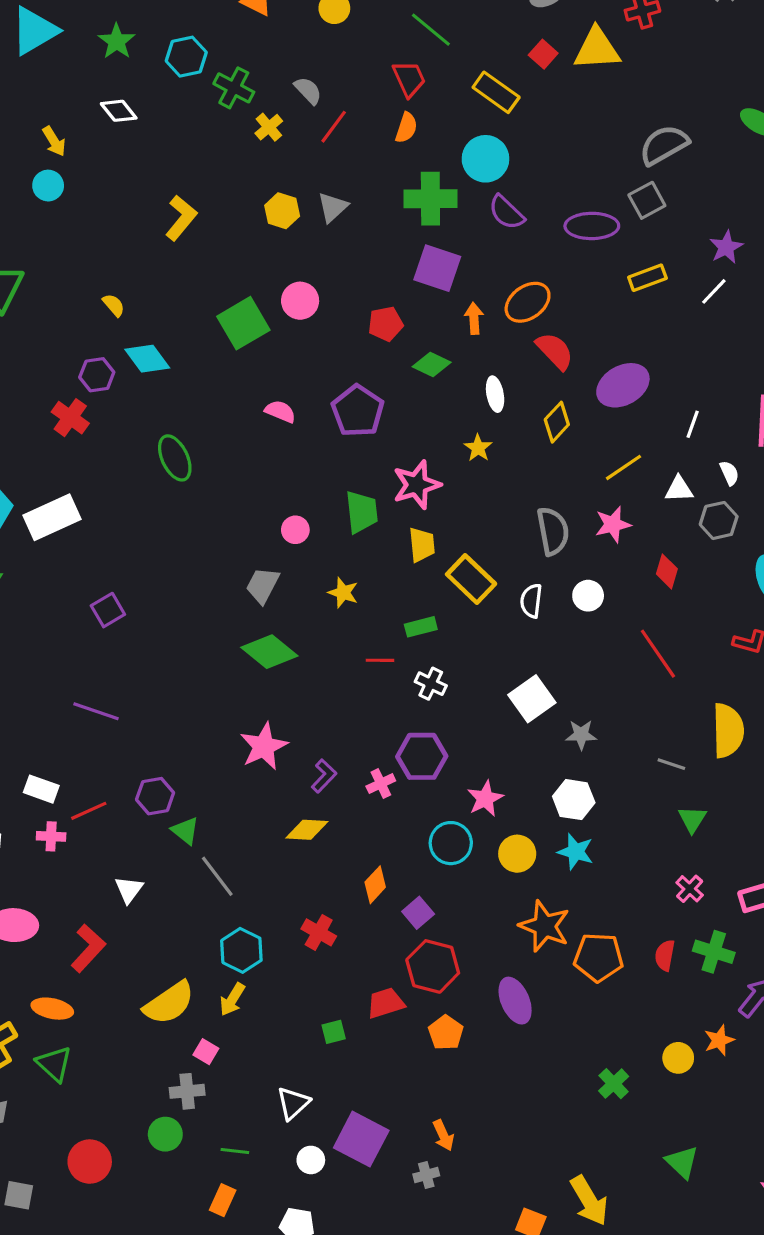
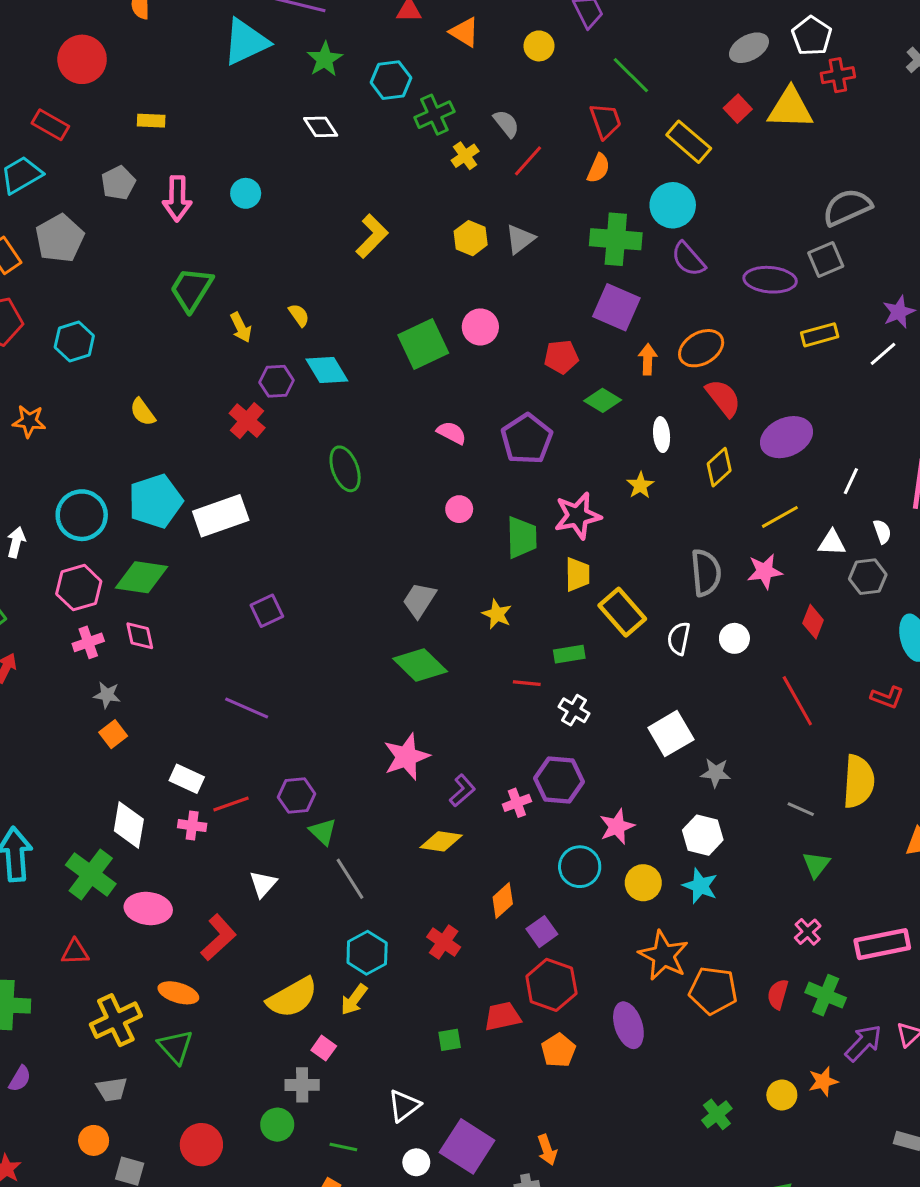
green cross: (234, 88) -> (434, 115), turned 33
yellow arrow: (54, 141) -> (241, 327), moved
pink circle: (295, 530) -> (459, 509), moved

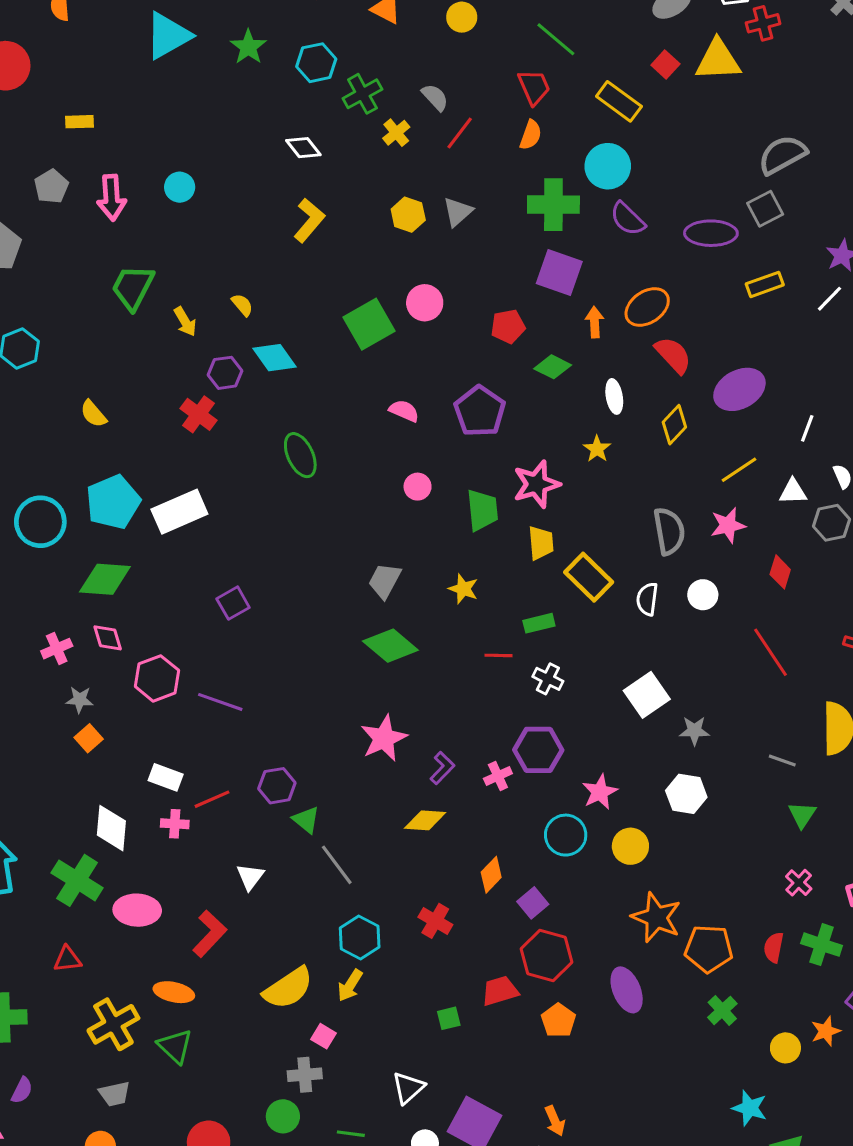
white diamond: (321, 127) -> (303, 148), moved
pink hexagon: (79, 588) -> (157, 678), moved
cyan star: (700, 886) -> (750, 1108), moved
green cross: (717, 1114) -> (722, 1010), moved

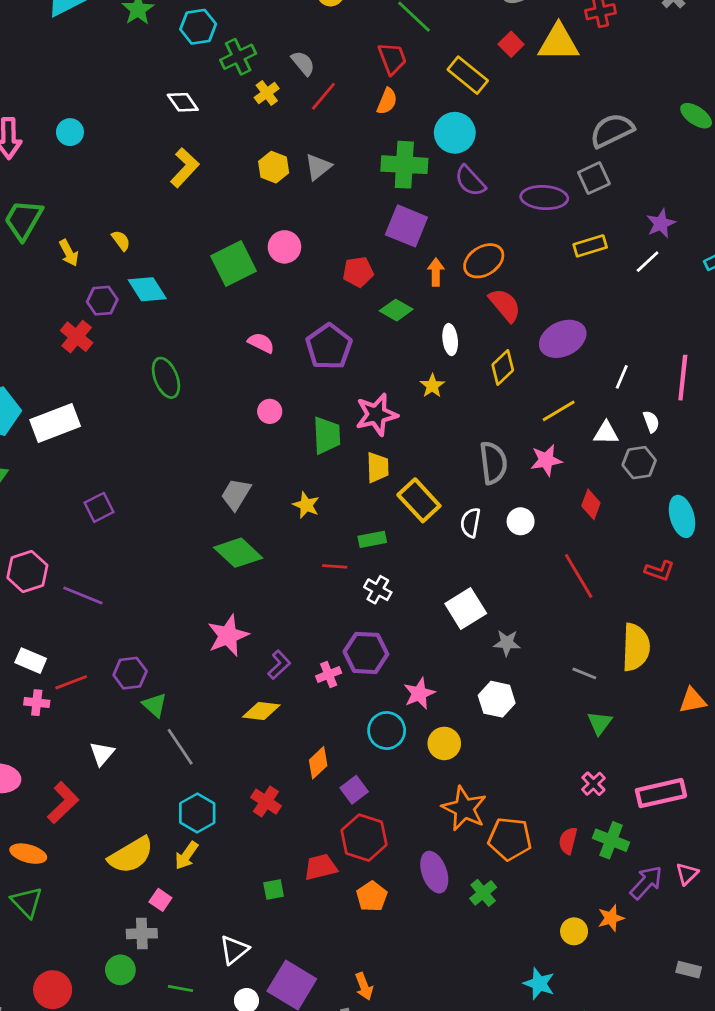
green cross: (722, 1010) -> (483, 893), moved

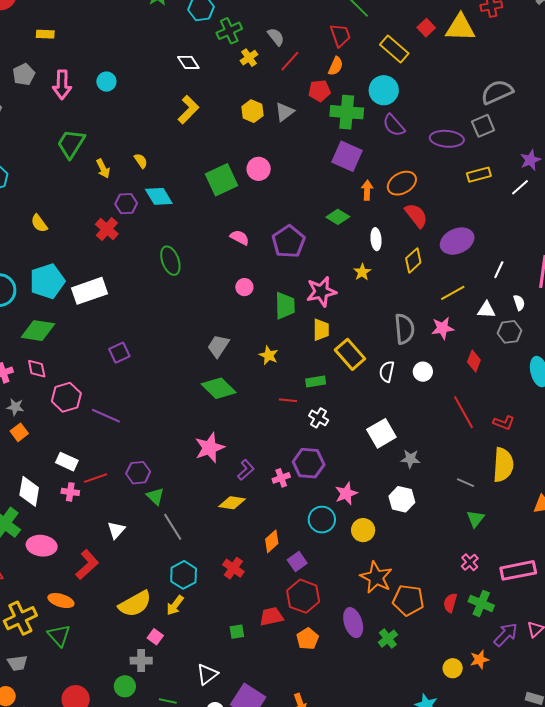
red pentagon: (358, 272) -> (319, 91), moved
red L-shape: (660, 571) -> (504, 423), moved

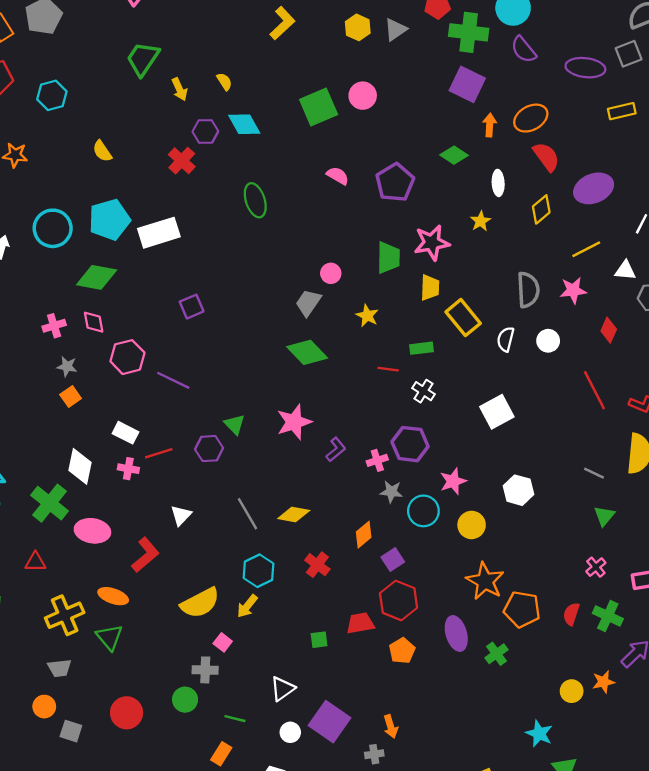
pink circle: (244, 287) -> (331, 273), moved
gray star: (410, 459) -> (391, 492), moved
green triangle: (155, 496) -> (234, 424), moved
yellow diamond: (232, 503) -> (294, 514), moved

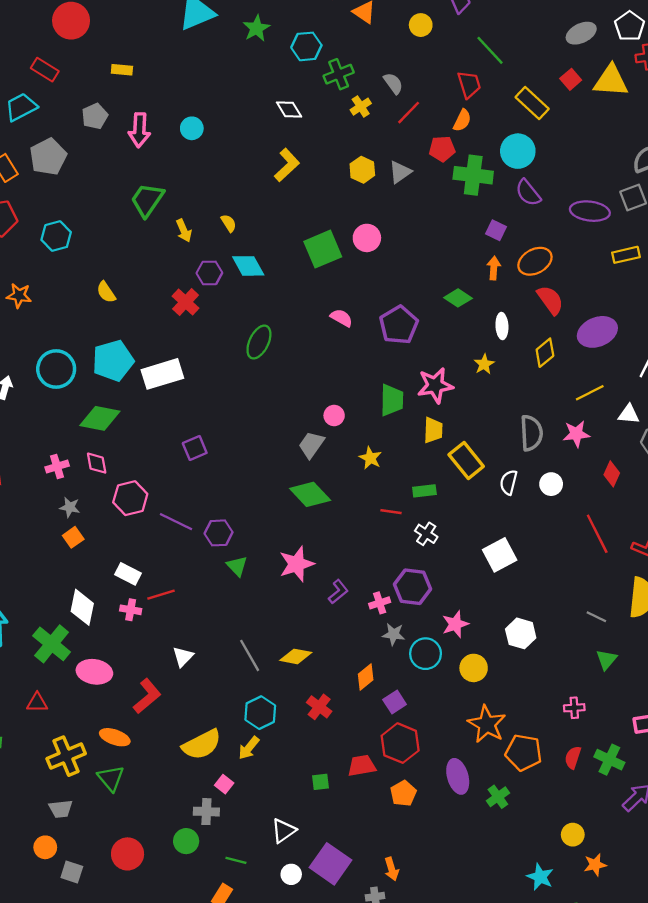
purple square: (467, 84) -> (496, 230), moved, size x0.6
green ellipse: (255, 200) -> (259, 342), turned 44
purple hexagon: (209, 449) -> (219, 533), moved
pink cross: (596, 567) -> (574, 708), moved, turned 36
orange star: (604, 682) -> (595, 865), moved

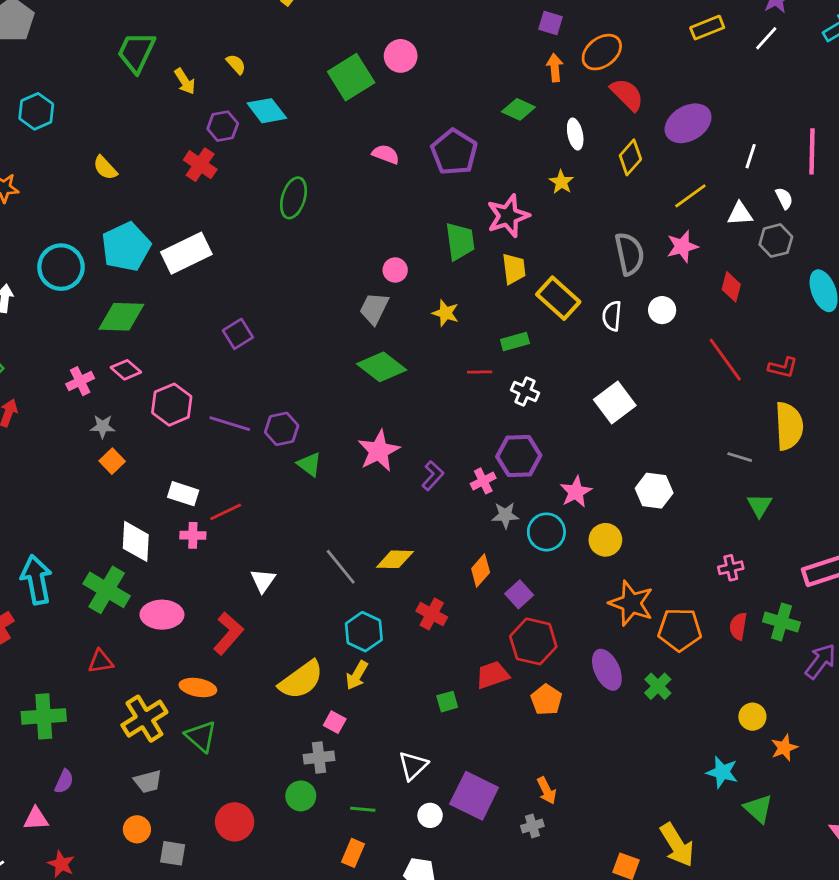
pink diamond: (97, 463) -> (126, 370), turned -30

